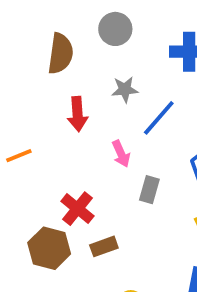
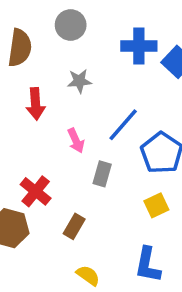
blue line: (159, 118) -> (123, 125), moved
brown rectangle: (104, 246) -> (74, 226), moved, turned -40

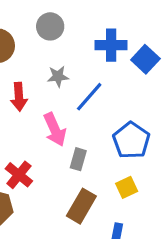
blue line: (123, 125) -> (89, 97), moved
pink arrow: (76, 141) -> (55, 130), size x1.5
brown rectangle: (74, 226) -> (81, 206), moved, size x1.5

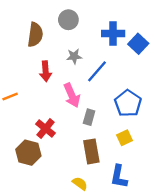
brown rectangle: (81, 206) -> (91, 151), turned -40

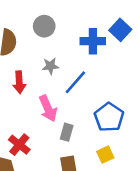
blue square: (138, 44) -> (120, 30), moved

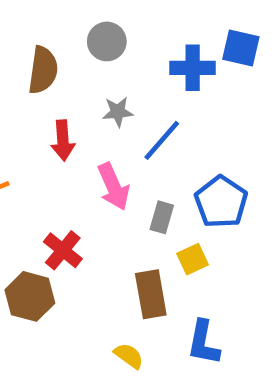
blue square: (120, 30) -> (241, 48), turned -30
gray rectangle: (67, 132) -> (162, 217), moved
yellow square: (105, 155) -> (193, 259), moved

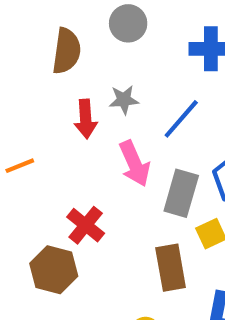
gray star: (118, 112) -> (124, 100), moved
gray rectangle: (162, 217) -> (181, 193), size x1.5

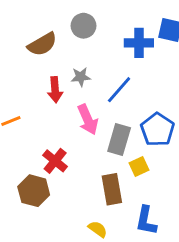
brown semicircle: (67, 51) -> (42, 44), turned 52

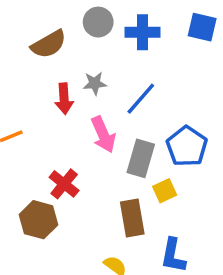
blue cross: (139, 43) -> (142, 32), moved

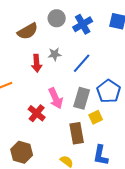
blue cross: (142, 32) -> (83, 24), turned -30
pink arrow: (103, 135) -> (56, 98), moved
brown hexagon: (39, 220) -> (22, 152), moved

